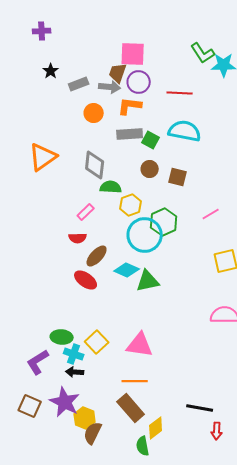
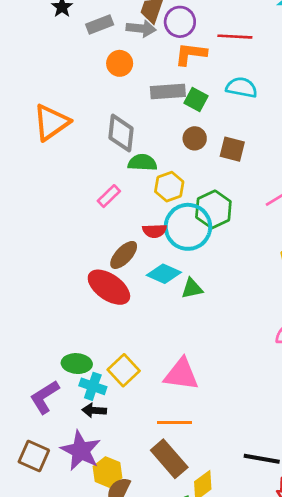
orange L-shape: (130, 106) -> (191, 54), moved
cyan semicircle: (185, 131) -> (242, 87), size x0.7
red semicircle: (78, 238) -> (154, 231), moved
red ellipse: (86, 280) -> (109, 287), size x1.4
green triangle: (148, 281) -> (192, 288), size x0.7

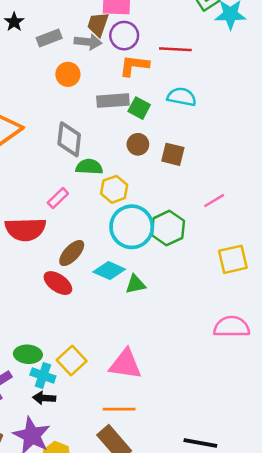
green hexagon: (213, 209) -> (168, 228), moved
red semicircle: (154, 231) -> (25, 229), moved, size x1.8
red ellipse: (109, 287) -> (58, 283), size x0.7

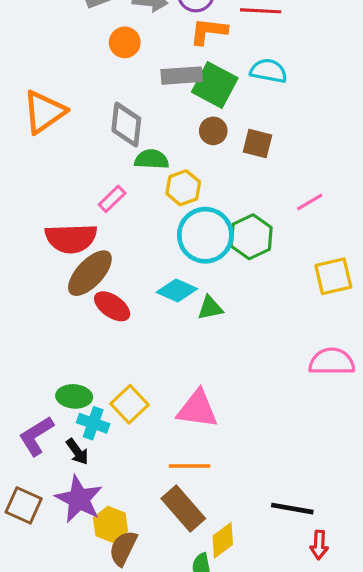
green square: (139, 108) -> (215, 85), size x1.6
brown ellipse: (72, 253) -> (90, 273), moved, size x1.4
black arrow: (44, 398) -> (77, 452), moved, turned -130

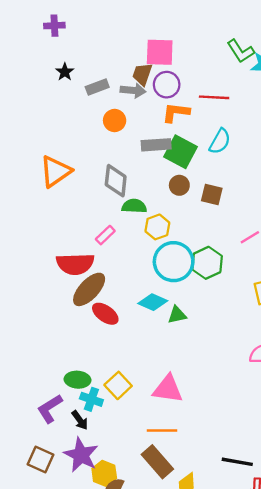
cyan semicircle: (269, 71) -> (220, 141), turned 108

